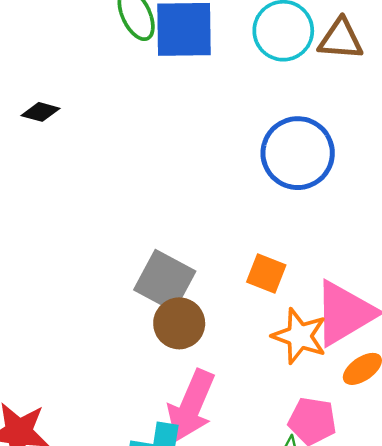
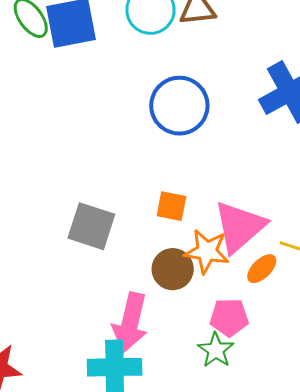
brown circle: (179, 323) -> (173, 269), moved

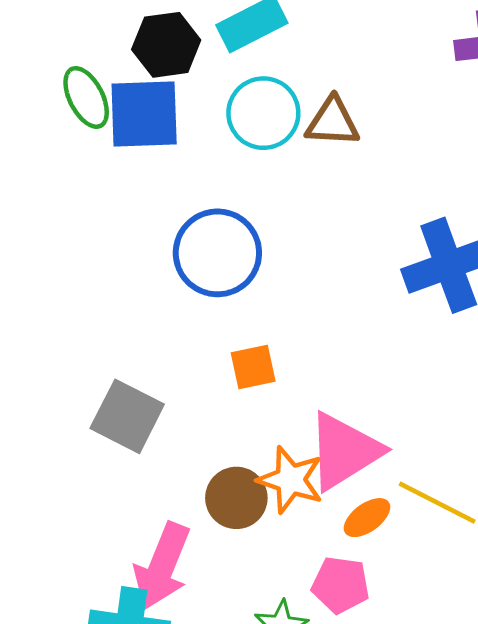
blue circle: (179, 106) -> (217, 253), moved
orange square: (171, 206) -> (253, 367), moved, turned -32
pink pentagon: (229, 317) -> (341, 585), moved

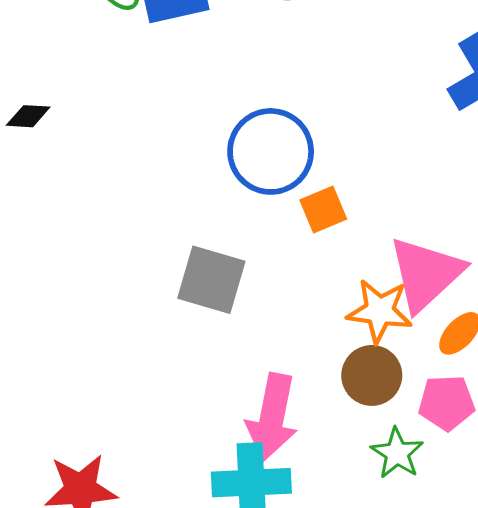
blue circle: (217, 253) -> (271, 151), moved
brown circle: (236, 498) -> (372, 375), moved

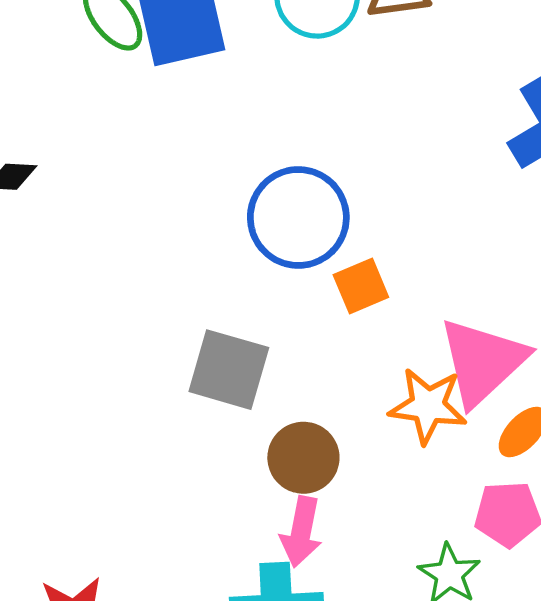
brown circle: (372, 375) -> (303, 458), moved
pink arrow: (272, 417) -> (301, 532), size x0.7

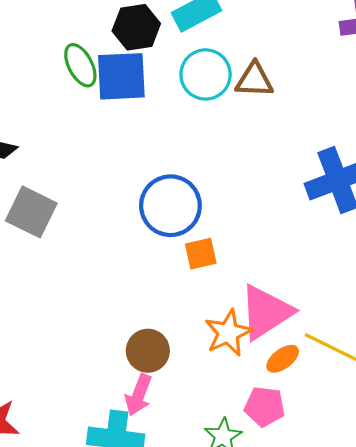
gray square: (229, 370) -> (31, 212), moved
orange star: (428, 406) -> (228, 333), turned 30

